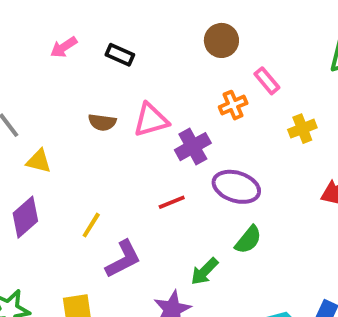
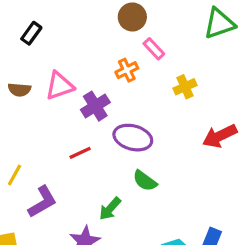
brown circle: (221, 40) -> (132, 17), moved
black rectangle: (120, 55) -> (31, 33), turned -75
green semicircle: (248, 240) -> (145, 181), turned 90

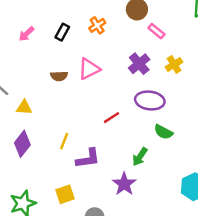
orange cross: (127, 70) -> (97, 25), moved
yellow cross: (185, 87) -> (174, 64), moved
purple cross: (95, 106) -> (139, 64), moved
purple L-shape: (42, 202) -> (88, 159), turned 30

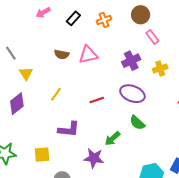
yellow triangle: (24, 108) -> (26, 74), turned 40
yellow line: (64, 141) -> (56, 94), moved
purple star: (124, 184) -> (94, 158), turned 30

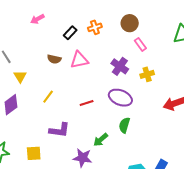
black rectangle: (73, 18) -> (70, 33), moved
purple cross: (131, 61) -> (120, 66), turned -30
green semicircle: (137, 123) -> (124, 125), turned 63

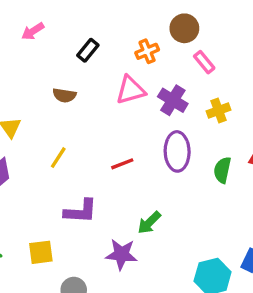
orange cross: (95, 27) -> (147, 51), moved
pink triangle: (79, 60) -> (131, 90), moved
purple ellipse: (120, 98) -> (177, 151), turned 70
green semicircle: (124, 125) -> (222, 170), moved

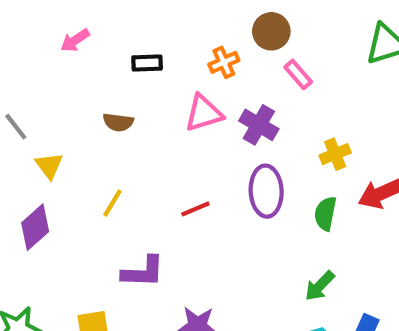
black rectangle: (88, 50) -> (147, 63), turned 50
yellow cross: (218, 111) -> (335, 154), moved
green arrow: (149, 223) -> (320, 286), moved

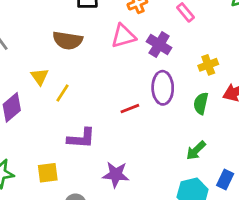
brown semicircle: (118, 122) -> (68, 40), size x1.5
yellow triangle: (49, 166) -> (40, 77), moved
red line: (195, 209) -> (130, 109), moved

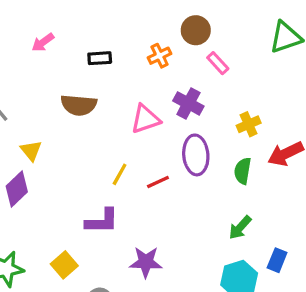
pink triangle: (123, 36) -> (145, 119), moved
yellow triangle: (40, 77) -> (31, 151), moved
yellow line: (62, 93) -> (120, 174), moved
yellow square: (48, 173) -> (64, 265), turned -30

